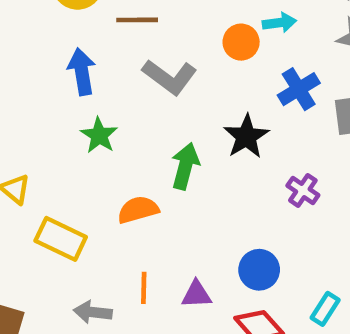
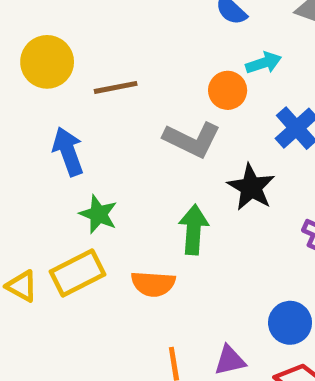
gray L-shape: (170, 77) -> (192, 140), moved
orange semicircle: (138, 210) -> (153, 284), turned -150
yellow rectangle: (61, 239) -> (78, 273), moved, turned -42

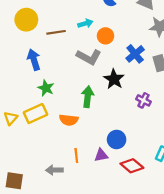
cyan arrow: (264, 63) -> (85, 23), moved
yellow triangle: (22, 286) -> (11, 118), turned 40
blue circle: (290, 323) -> (117, 139), moved

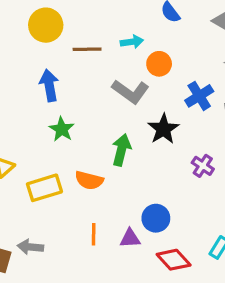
yellow rectangle: (36, 114) -> (44, 188), moved
gray arrow: (54, 170) -> (30, 247), moved

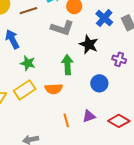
yellow rectangle: (44, 188) -> (25, 90), moved
blue circle: (156, 218) -> (99, 83), moved

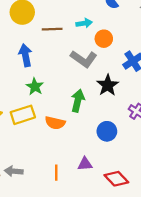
orange line: (66, 120) -> (56, 173), moved

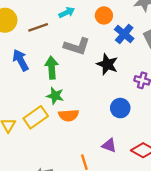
orange circle: (104, 39) -> (104, 15), moved
green star: (35, 87) -> (55, 96), moved
green arrow: (78, 101) -> (52, 68), moved
purple triangle: (85, 164) -> (109, 145), turned 42

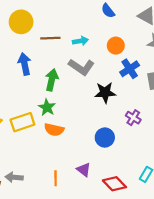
cyan arrow: (67, 12) -> (80, 41), moved
black star: (107, 64) -> (105, 93), turned 30

